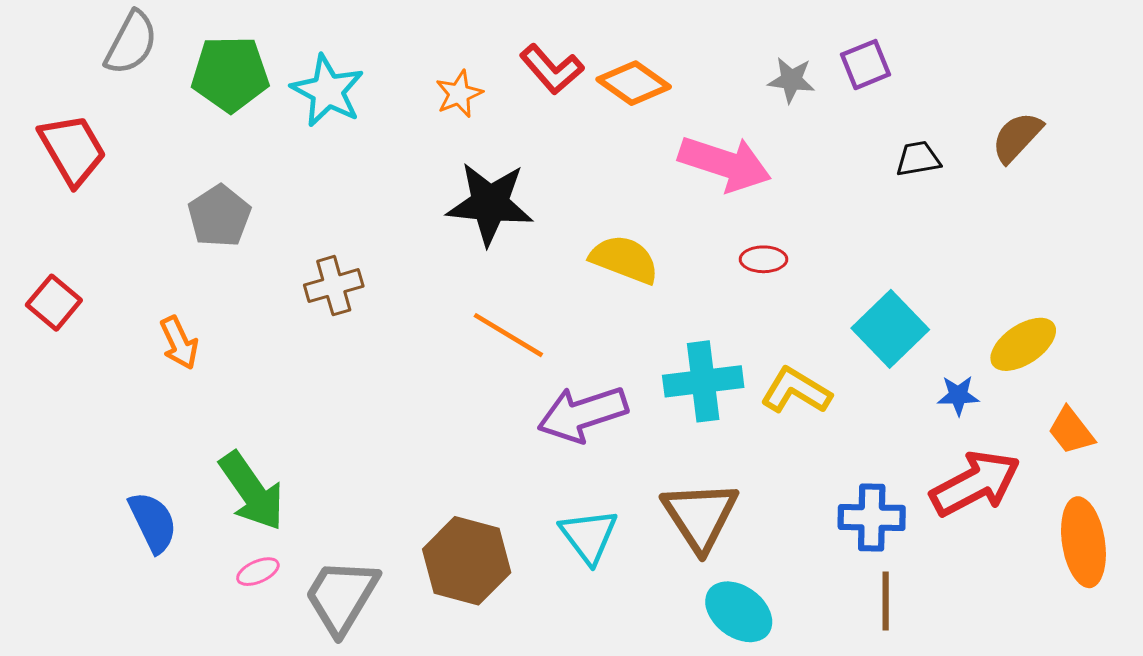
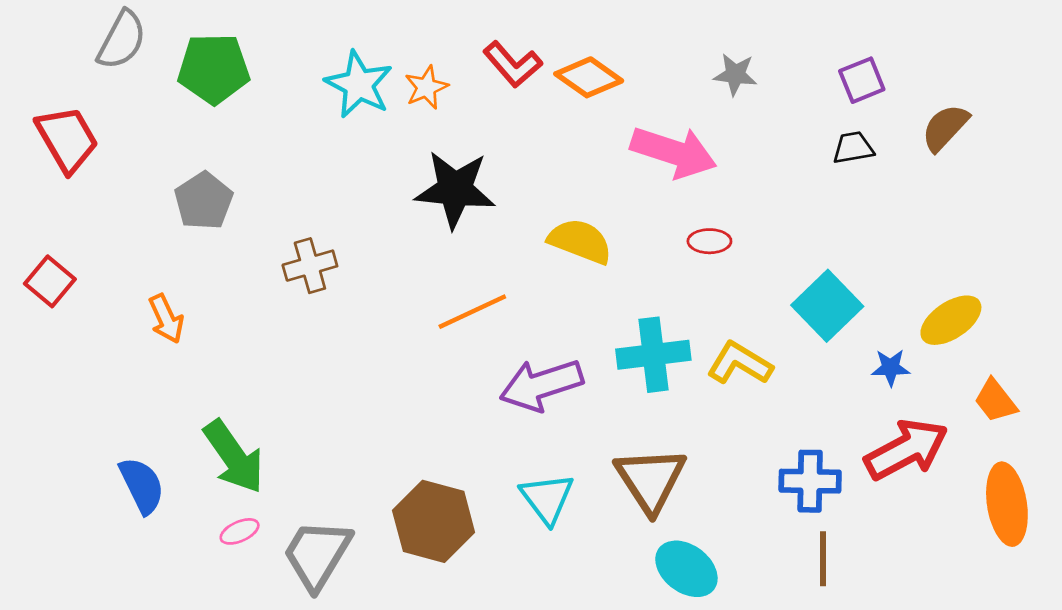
purple square: (865, 65) -> (862, 80), moved
cyan star: (328, 91) -> (359, 85), moved
orange line: (508, 335) -> (472, 312), turned -56

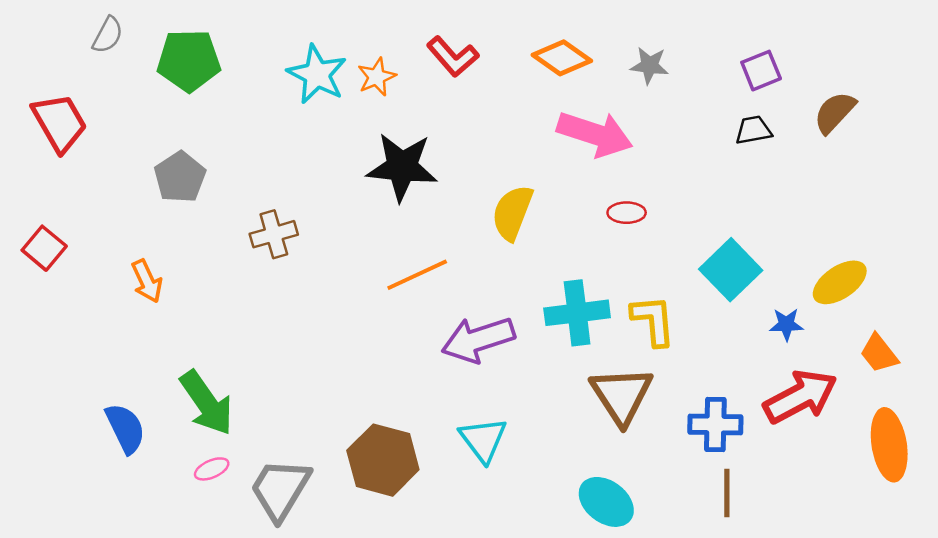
gray semicircle: (122, 40) -> (108, 35), size x0.7
orange diamond: (589, 77) -> (562, 58), moved
yellow semicircle: (580, 241) -> (512, 213), turned -90
yellow L-shape: (740, 363) -> (653, 320), turned 54
brown triangle: (651, 480) -> (621, 395), moved

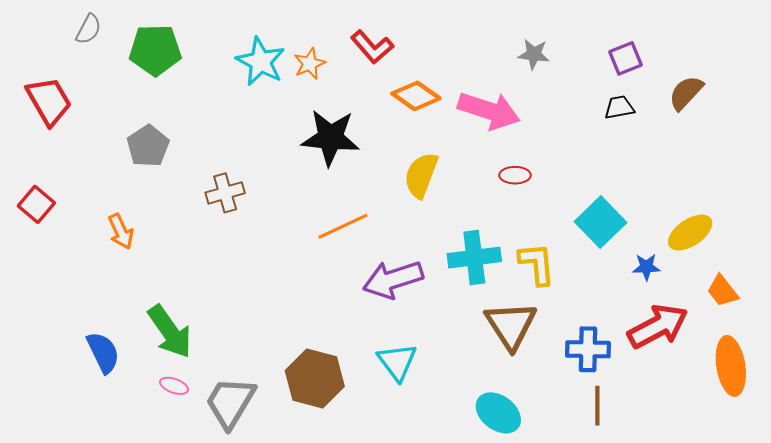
orange diamond: (562, 58) -> (416, 96), moved
pink ellipse: (212, 469) -> (174, 386), turned 44

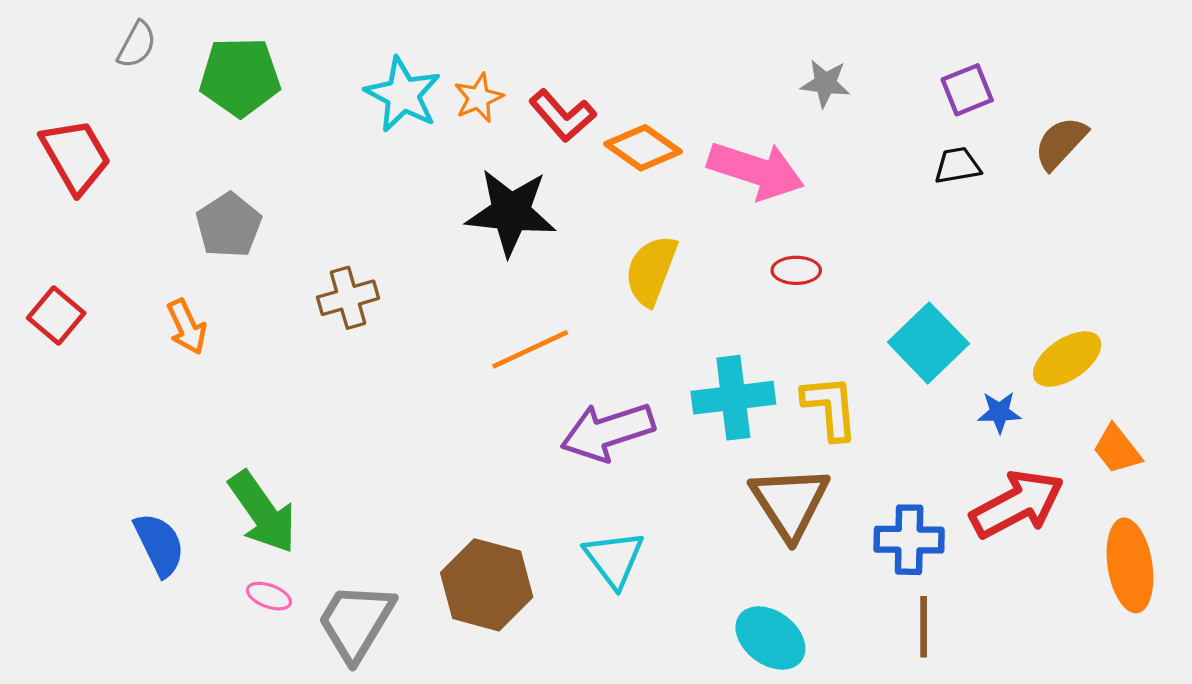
red L-shape: (372, 47) -> (562, 116), moved
orange arrow: (121, 231) -> (187, 327), moved

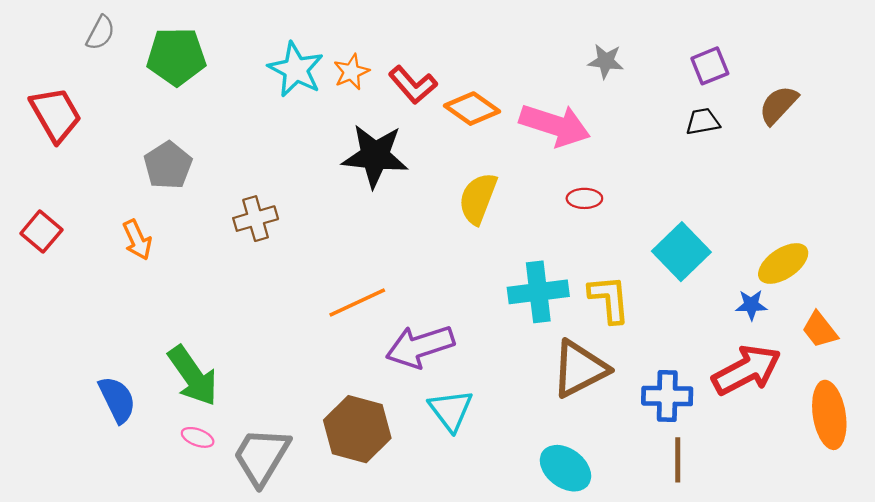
orange line: (530, 349) -> (357, 303), moved
blue star: (999, 412) -> (751, 305), moved
purple arrow: (608, 432) -> (420, 346), moved
brown triangle: (790, 503) -> (580, 369), turned 36

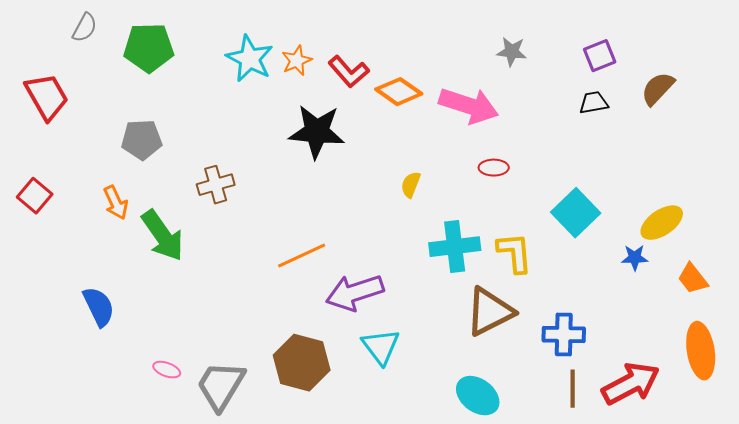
gray pentagon: (168, 165) -> (142, 140), turned 30
yellow semicircle: (478, 198) -> (411, 185), moved, size x0.6
red arrow: (746, 370) -> (631, 384), moved
green arrow: (193, 376) -> (163, 236), moved
blue semicircle: (117, 400) -> (99, 307), moved

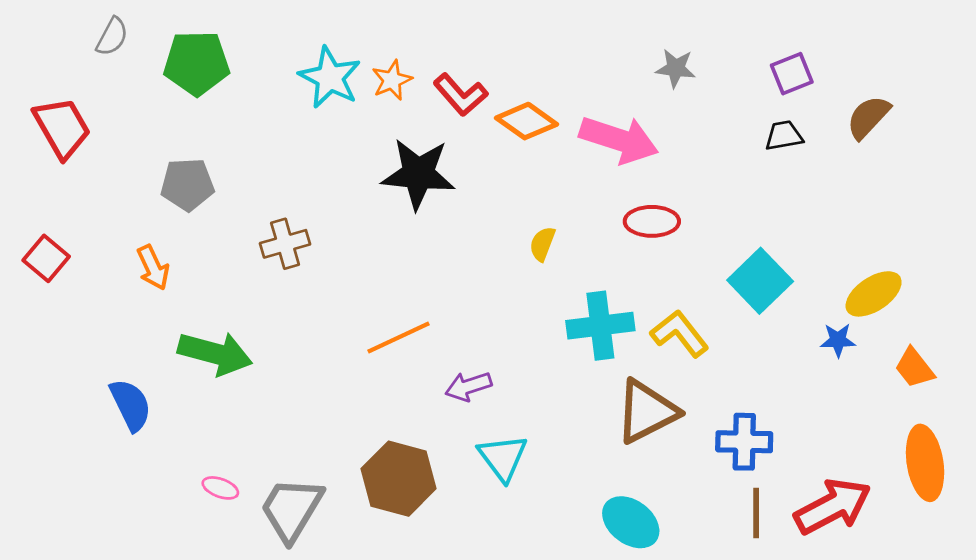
red ellipse: (494, 168) -> (652, 221), size x1.4
green arrow: (163, 236) -> (215, 353), moved, turned -40
yellow L-shape: (515, 253) -> (680, 334), turned -33
purple arrow: (355, 293) -> (468, 386), size x0.6

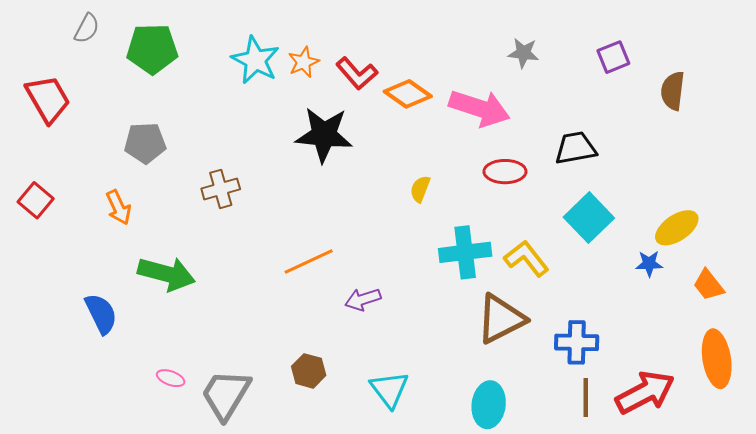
brown semicircle: (868, 117) -> (673, 91), turned -36
black trapezoid: (784, 136) -> (576, 148), moved, size x1.4
cyan triangle: (503, 458) -> (389, 389), moved
brown hexagon: (399, 479) -> (309, 371), size x0.6
cyan ellipse: (631, 522) -> (489, 405), turned 60

